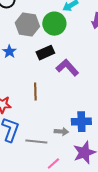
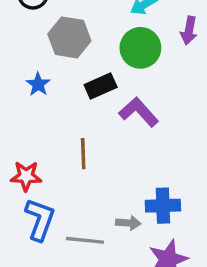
green circle: (54, 24) -> (140, 48), moved

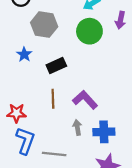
black rectangle: (101, 86) -> (56, 65), moved
purple L-shape: (139, 112) -> (85, 100), moved
gray arrow: (128, 223) -> (77, 127), moved, turned -104

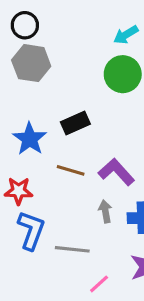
gray hexagon: (44, 25) -> (31, 63), moved
blue star: (24, 54) -> (30, 139), moved, size x1.5
brown line: (53, 99) -> (71, 170), turned -72

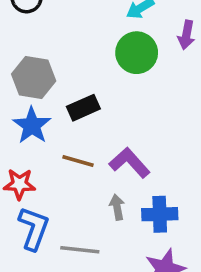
gray hexagon: (31, 63) -> (34, 78), moved

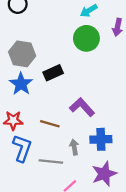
brown line: (78, 161) -> (50, 124), moved
gray arrow: (117, 207) -> (74, 147), moved

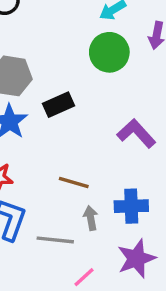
purple L-shape: (82, 107) -> (136, 133), moved
brown line: (50, 124) -> (74, 182), moved

